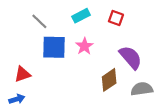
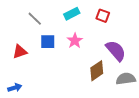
blue square: (54, 47) -> (48, 42), size x0.7
red triangle: (22, 74) -> (20, 52), moved

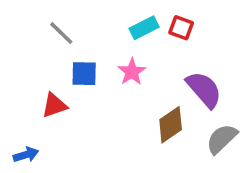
cyan rectangle: (72, 14) -> (144, 28), moved
red triangle: (20, 52) -> (54, 105), moved
gray semicircle: (126, 79) -> (222, 139), turned -36

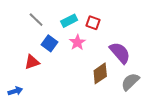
cyan rectangle: (144, 28) -> (69, 21), moved
red square: (181, 28) -> (93, 23), moved
blue square: (84, 74) -> (49, 43), turned 35

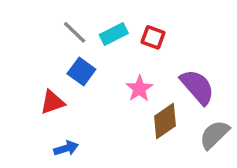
gray line: (36, 20) -> (75, 32), moved
pink star: (77, 42) -> (139, 89), moved
blue arrow: (15, 91) -> (66, 148), moved

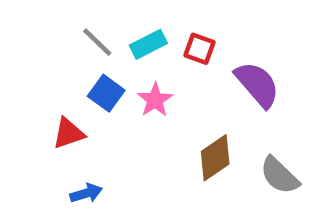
purple semicircle: (197, 87) -> (257, 84), moved
pink star: (139, 89) -> (155, 100), moved
gray semicircle: (214, 135) -> (279, 175), turned -92

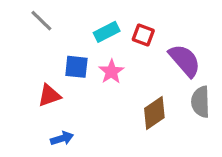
gray line: (97, 42) -> (41, 21), moved
blue square: (106, 93) -> (76, 67), turned -30
gray semicircle: (279, 175) -> (201, 102), moved, turned 44

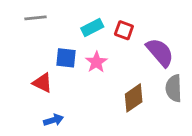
gray line: (41, 21) -> (36, 18), turned -50
red triangle: (49, 95) -> (42, 83), turned 45

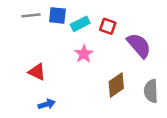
blue square: (66, 58) -> (57, 15), moved
gray semicircle: (174, 88) -> (151, 91), moved

